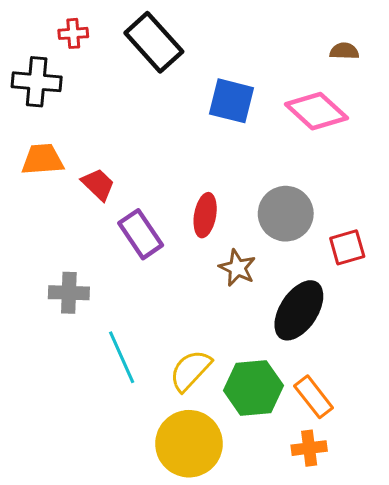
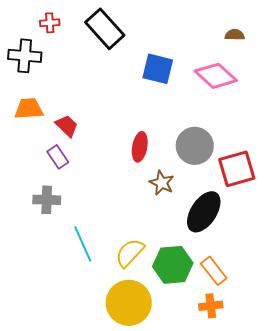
purple rectangle: (141, 234) -> (58, 157), moved, size x0.7
red square: (347, 247) -> (237, 169), size x1.5

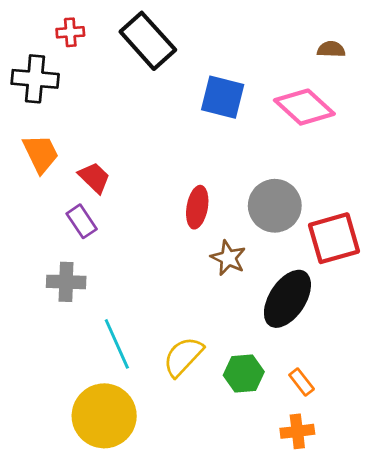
orange trapezoid: (29, 109) -> (41, 154), turned 68
green hexagon: (173, 265) -> (244, 374), size x0.7
orange rectangle: (214, 271) -> (302, 382), size x0.7
yellow circle: (129, 303) -> (104, 416), moved

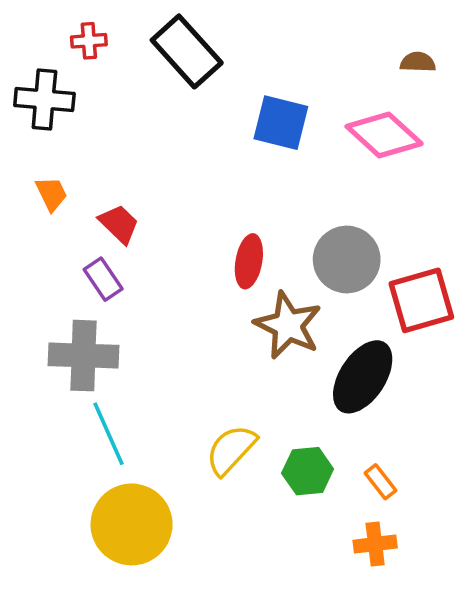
orange trapezoid: (41, 154) -> (52, 194), size x0.7
brown star: (228, 258) -> (288, 325), size x1.5
gray cross: (66, 282) -> (84, 356), size x1.4
cyan line: (117, 344) -> (108, 434), moved

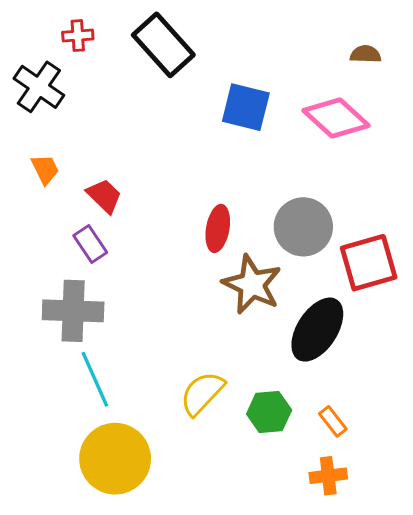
black cross: (44, 99) -> (39, 87), turned 30

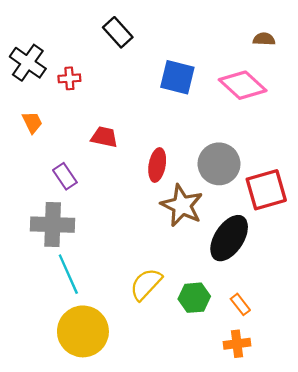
red cross: (78, 36) -> (69, 78), moved
black rectangle: (163, 45) -> (118, 32), size x0.7
red trapezoid: (104, 196) -> (104, 137), moved, turned -32

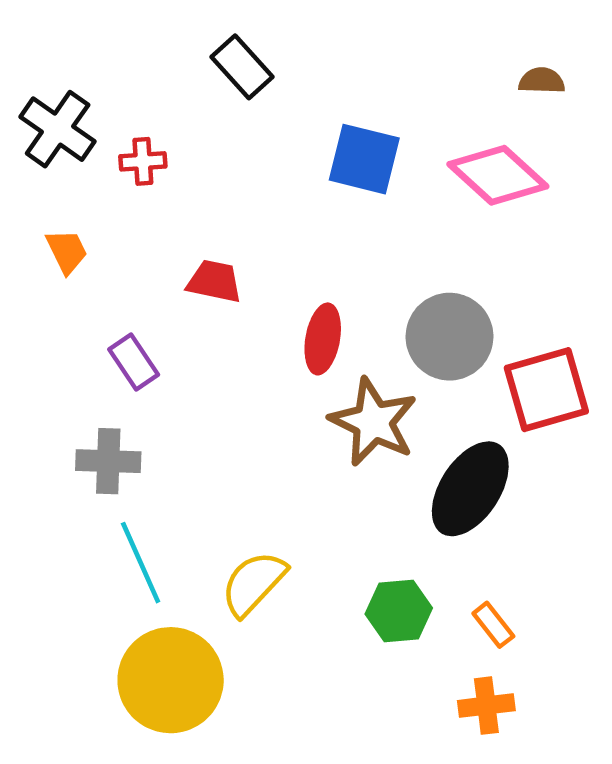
gray cross: (53, 225) -> (108, 461), size x0.7
yellow semicircle: (146, 284) -> (254, 583), moved

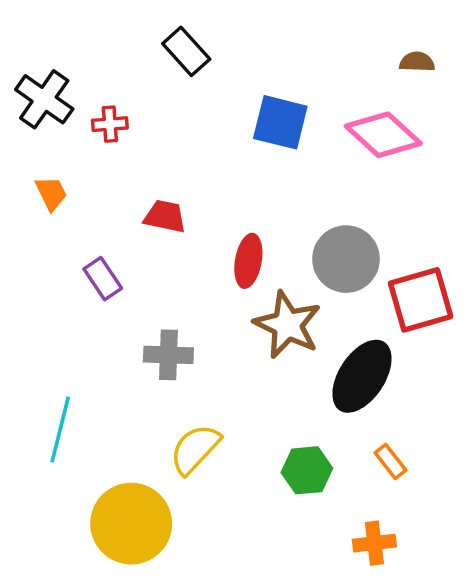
gray cross: (108, 461) -> (168, 355), moved
cyan line: (141, 563) -> (60, 430), moved, turned 38
orange rectangle: (493, 625) -> (390, 461), moved

